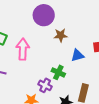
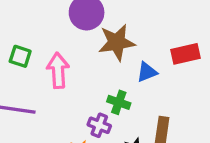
brown star: (61, 35) -> (117, 42), size x1.6

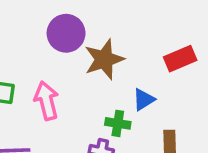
blue triangle: (147, 72) -> (144, 100), moved

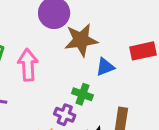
blue triangle: (144, 100) -> (105, 67), moved

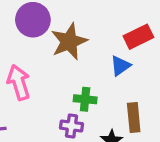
blue triangle: (105, 67) -> (120, 66), moved

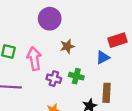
brown star: (69, 42) -> (67, 46), moved, size x0.6
purple cross: (72, 126) -> (54, 79), moved

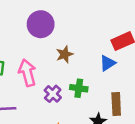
purple cross: (54, 79) -> (53, 94), turned 32

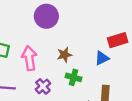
brown star: (65, 54) -> (64, 55), moved
purple cross: (53, 94) -> (43, 86), moved

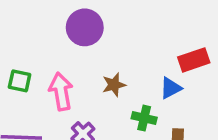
green cross: (74, 77) -> (144, 118), moved

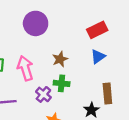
red rectangle: (194, 60) -> (97, 30), moved
green cross: (144, 118) -> (62, 83), moved

